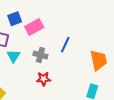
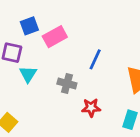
gray cross: (40, 55) -> (67, 83), moved
red star: (44, 79) -> (91, 108), moved

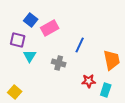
blue square: (29, 26) -> (31, 20), turned -32
red star: (91, 108) -> (89, 81), moved

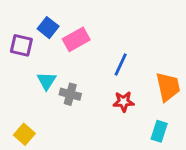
purple square: (18, 40) -> (21, 45), moved
gray cross: (59, 63) -> (70, 94), moved
red star: (89, 81) -> (124, 102), moved

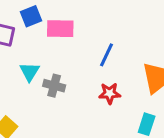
blue square: (48, 28) -> (31, 16), turned 30
pink rectangle: (76, 39) -> (60, 29), turned 30

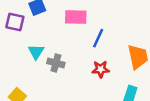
pink rectangle: (60, 29) -> (76, 17), moved

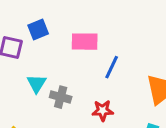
red star: (101, 69) -> (103, 111), moved

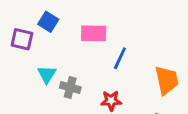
blue square: (38, 30) -> (48, 22), turned -36

